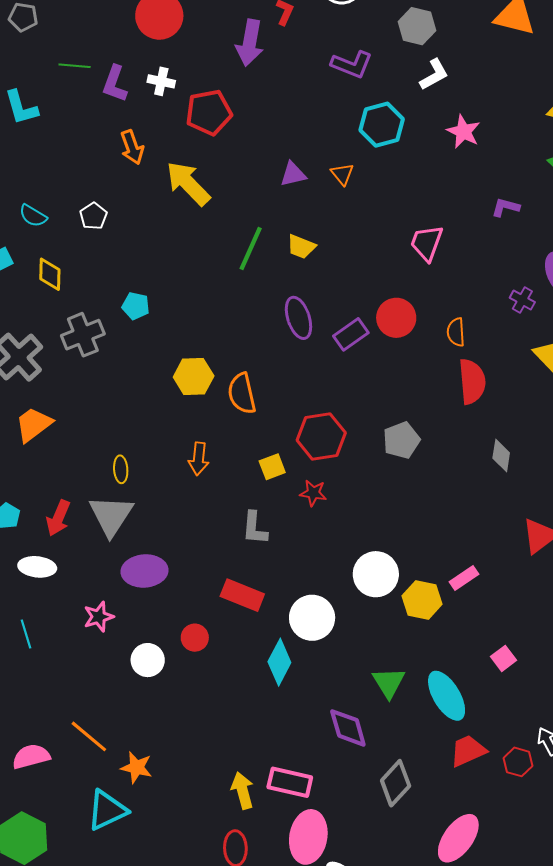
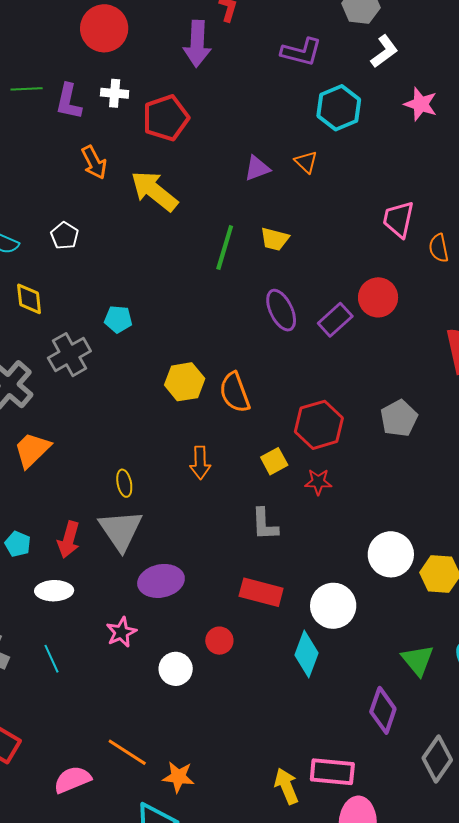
orange semicircle: (456, 332) -> (439, 248), moved
purple diamond: (348, 728) -> (383, 710), turned 42

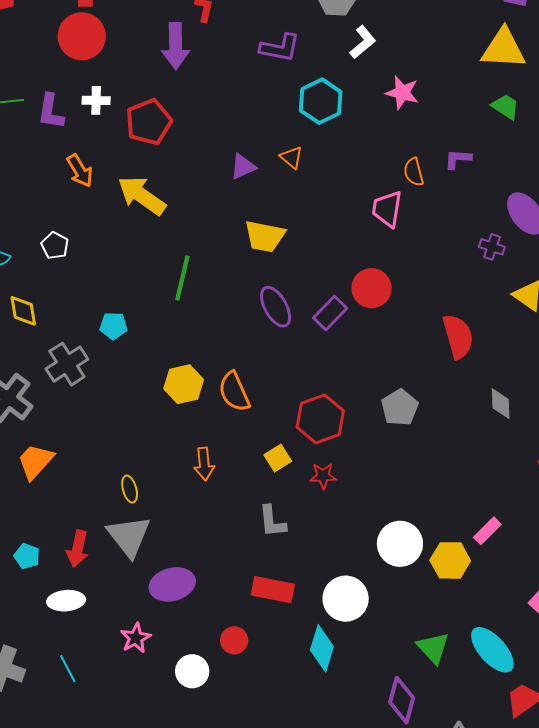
yellow trapezoid: (275, 239) -> (265, 236), size x1.4
green line: (225, 247) -> (182, 278), moved
orange semicircle: (439, 248) -> (414, 172), moved

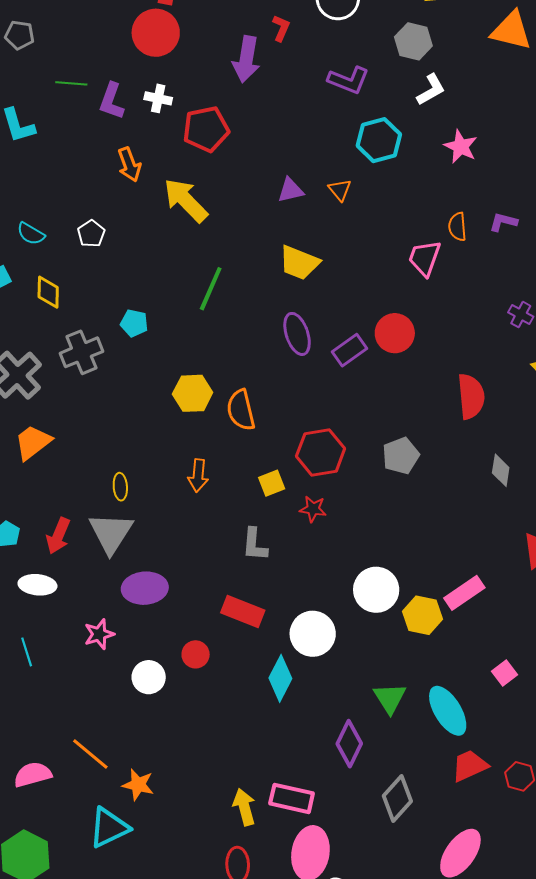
pink rectangle: (487, 531) -> (464, 593), size x1.4

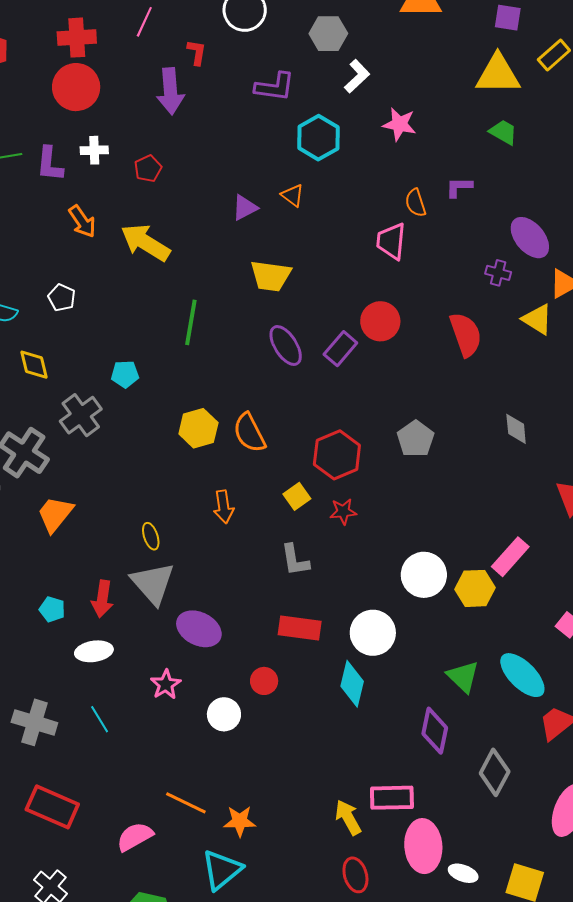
red pentagon: (206, 129) -> (148, 169), size x0.6
red semicircle: (471, 396) -> (466, 335), moved
purple ellipse: (145, 588) -> (199, 629), turned 45

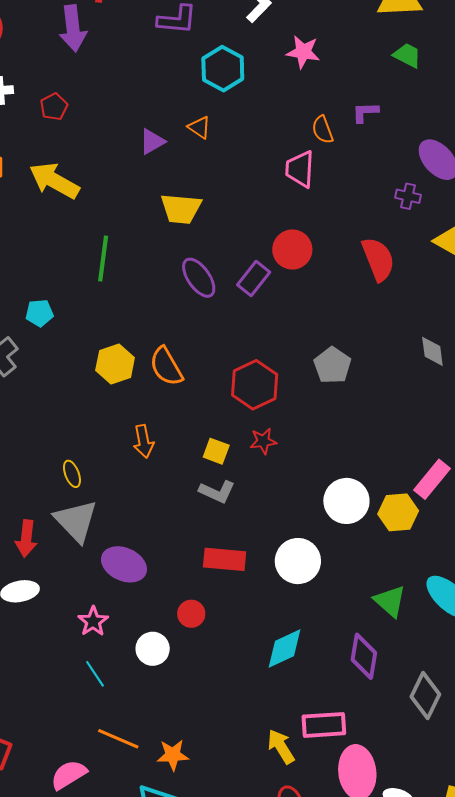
yellow square: (297, 496) -> (216, 451), moved, turned -32
gray L-shape: (295, 560) -> (217, 492), turned -54
cyan diamond: (352, 684) -> (284, 649), moved, turned 54
cyan line: (100, 719) -> (95, 674), moved

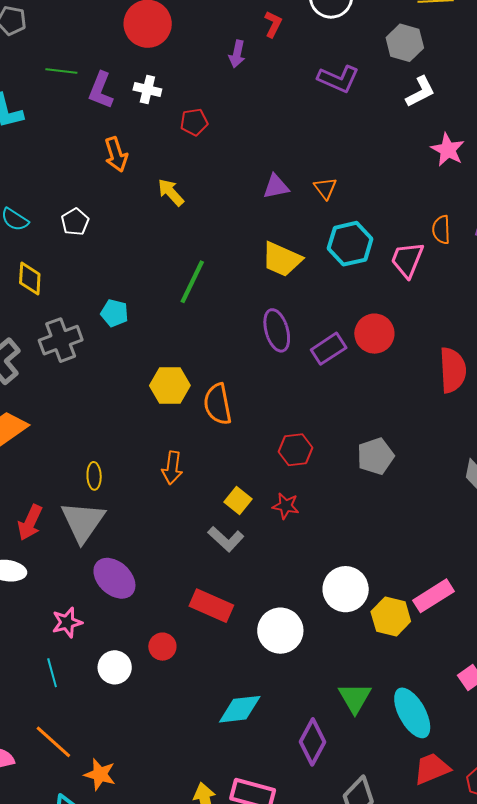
purple arrow: (73, 28) -> (237, 54), size x0.6
cyan hexagon: (223, 69) -> (350, 244), moved
yellow arrow: (54, 181) -> (171, 192), size x0.6
red hexagon: (255, 385) -> (296, 450), size x0.7

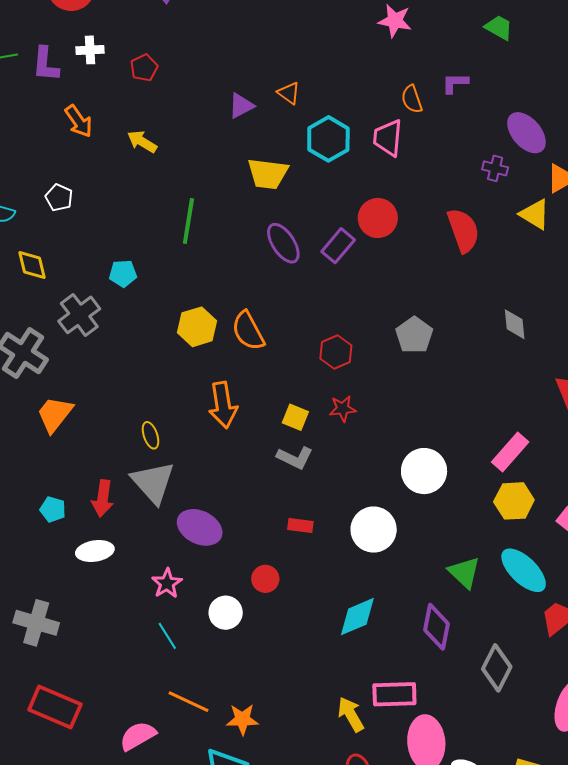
orange arrow: (172, 468) -> (223, 405), size x1.4
red rectangle: (211, 606) -> (300, 526), size x0.6
yellow hexagon: (391, 616) -> (514, 501), moved

